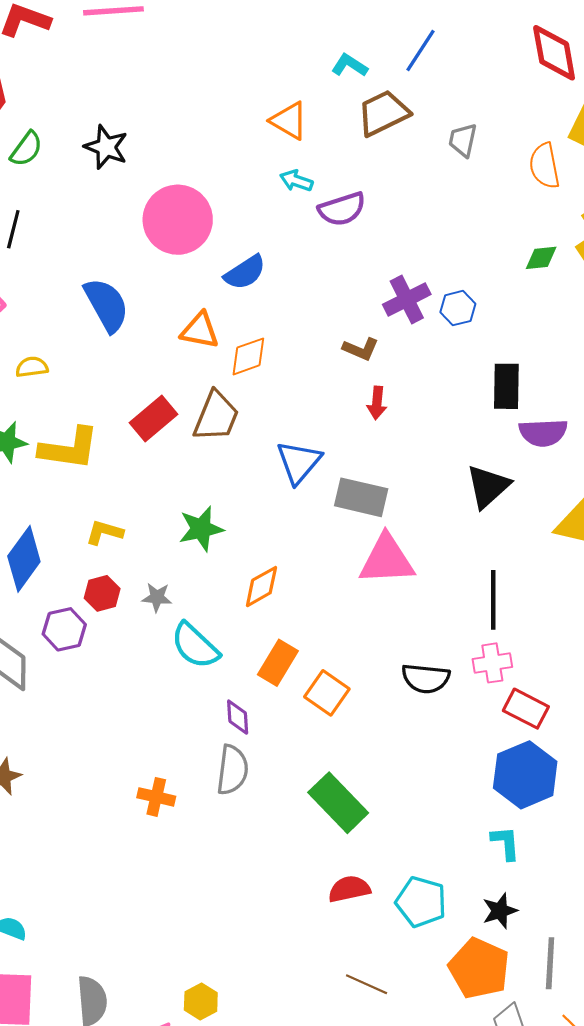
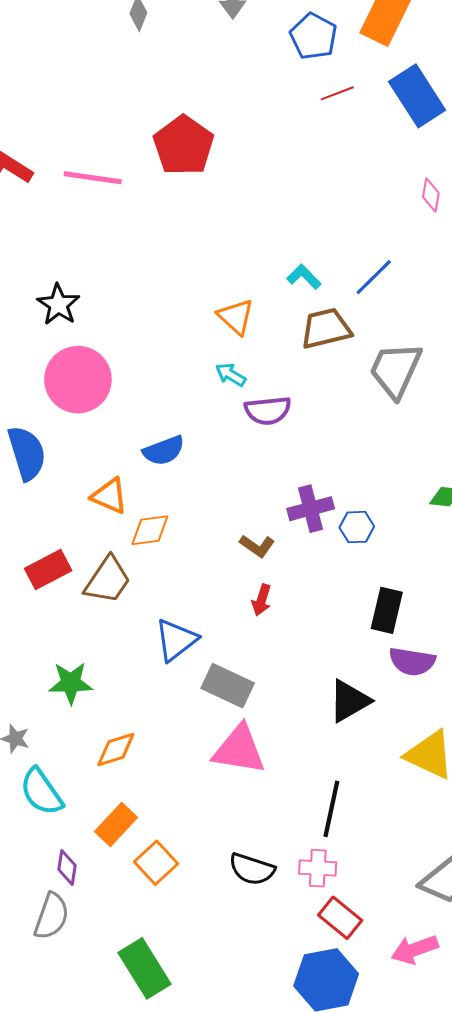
gray trapezoid: (463, 140) -> (395, 370), size x1.8
pink circle: (178, 220) -> (78, 380), moved

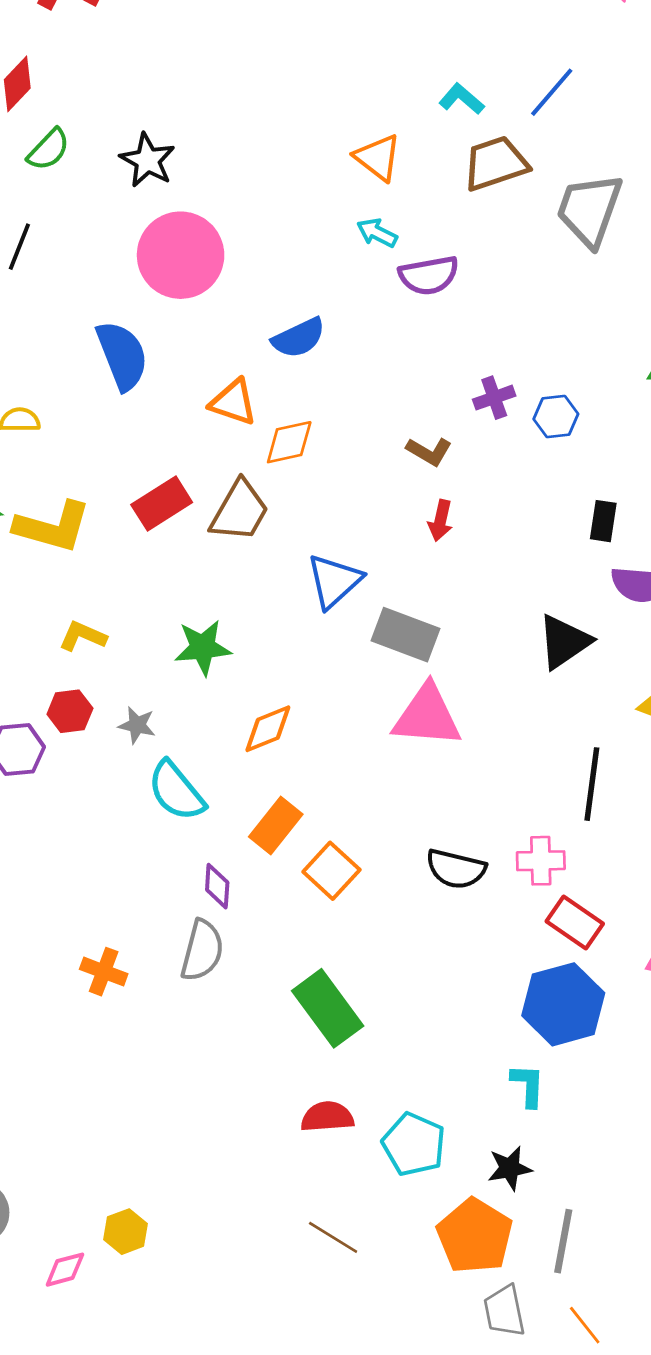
purple cross: (311, 509) -> (494, 398), size x0.7
black rectangle: (387, 610) -> (603, 521), size x0.7
black line: (331, 809) -> (592, 784), moved

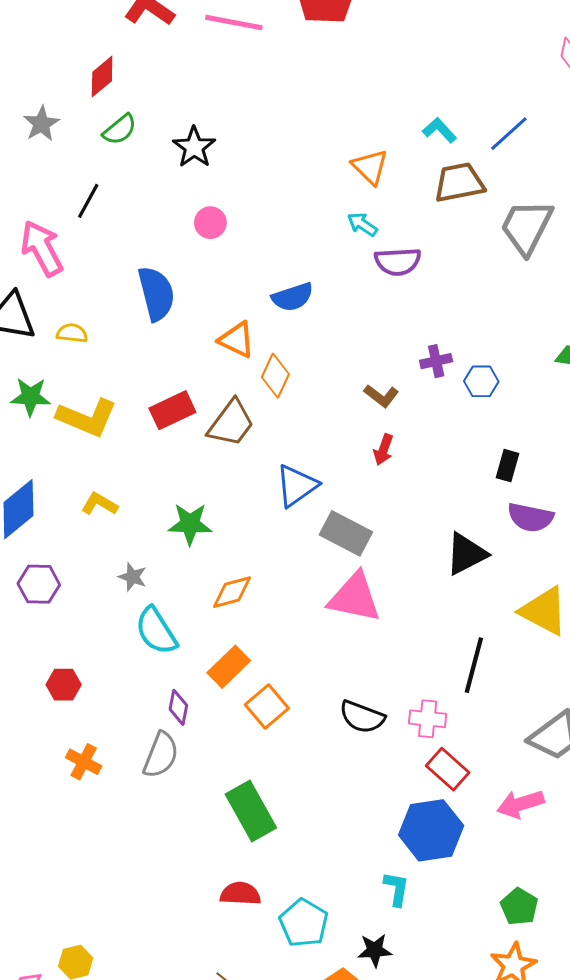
pink circle: (181, 255) -> (210, 223), size x0.5
orange diamond: (289, 442) -> (275, 376), turned -60
red hexagon: (70, 711) -> (64, 685), moved

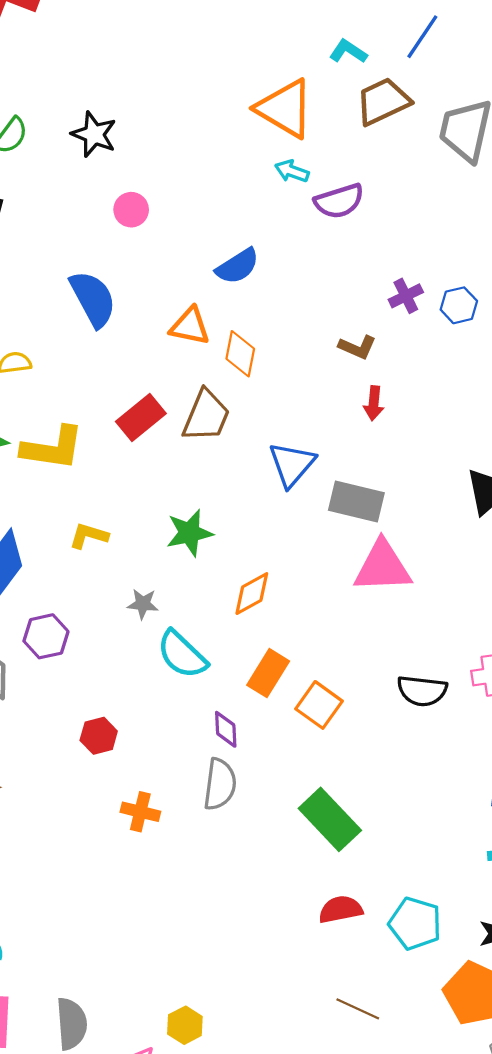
orange triangle: (370, 167) -> (285, 109), size x1.5

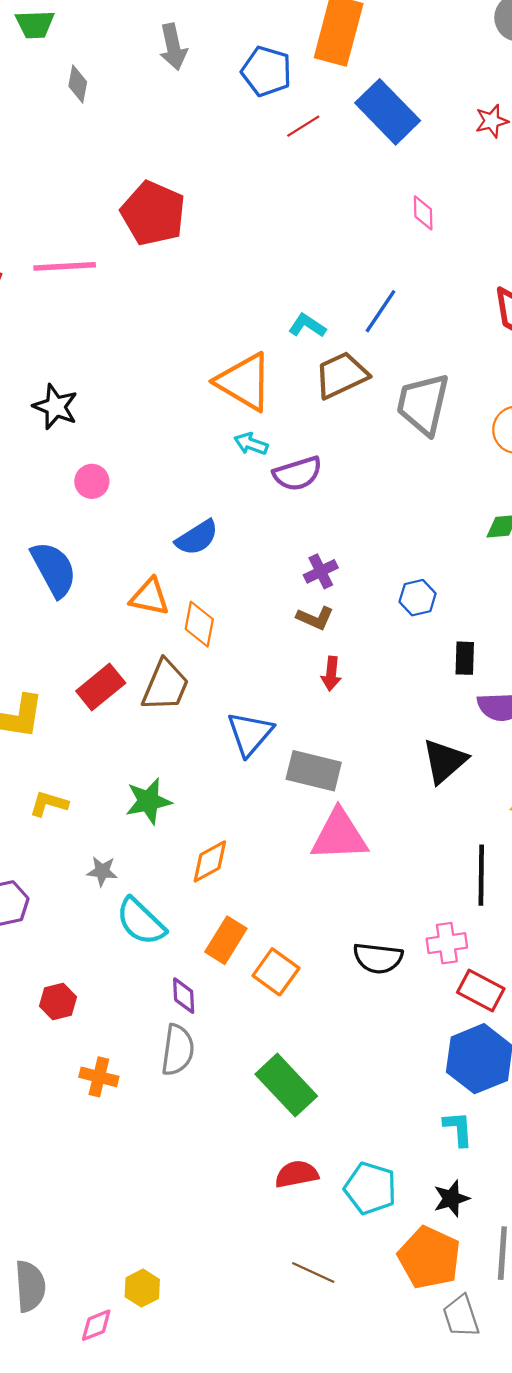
purple cross: (406, 296) -> (321, 571), moved
blue hexagon: (459, 305) -> (418, 598), moved

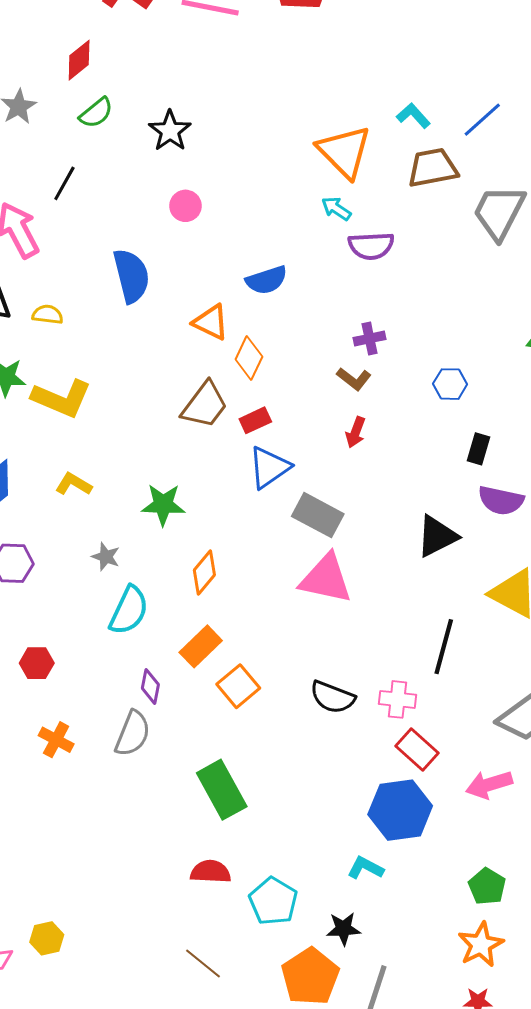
red rectangle: (101, 687) -> (255, 420), moved, size x0.7
orange diamond: (210, 861) -> (204, 572), turned -36
cyan semicircle: (141, 922) -> (129, 610), turned -123
cyan L-shape: (458, 1129) -> (365, 868), turned -72

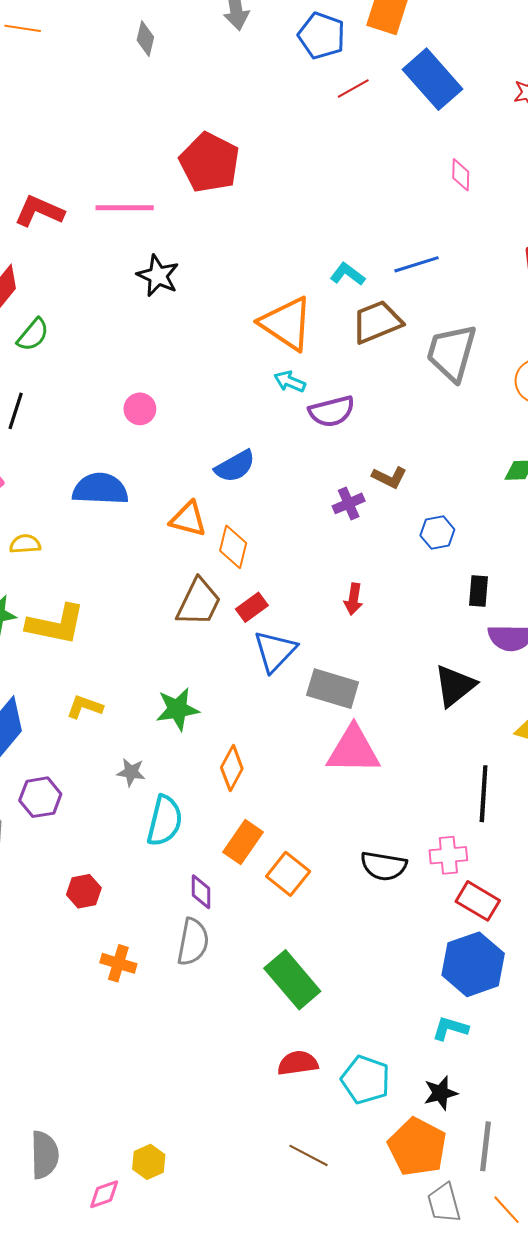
blue line: (482, 120) -> (416, 264), turned 36
black star: (170, 131) -> (158, 276), moved
blue semicircle: (131, 276) -> (100, 489), turned -62
brown L-shape: (354, 379) -> (389, 477), moved

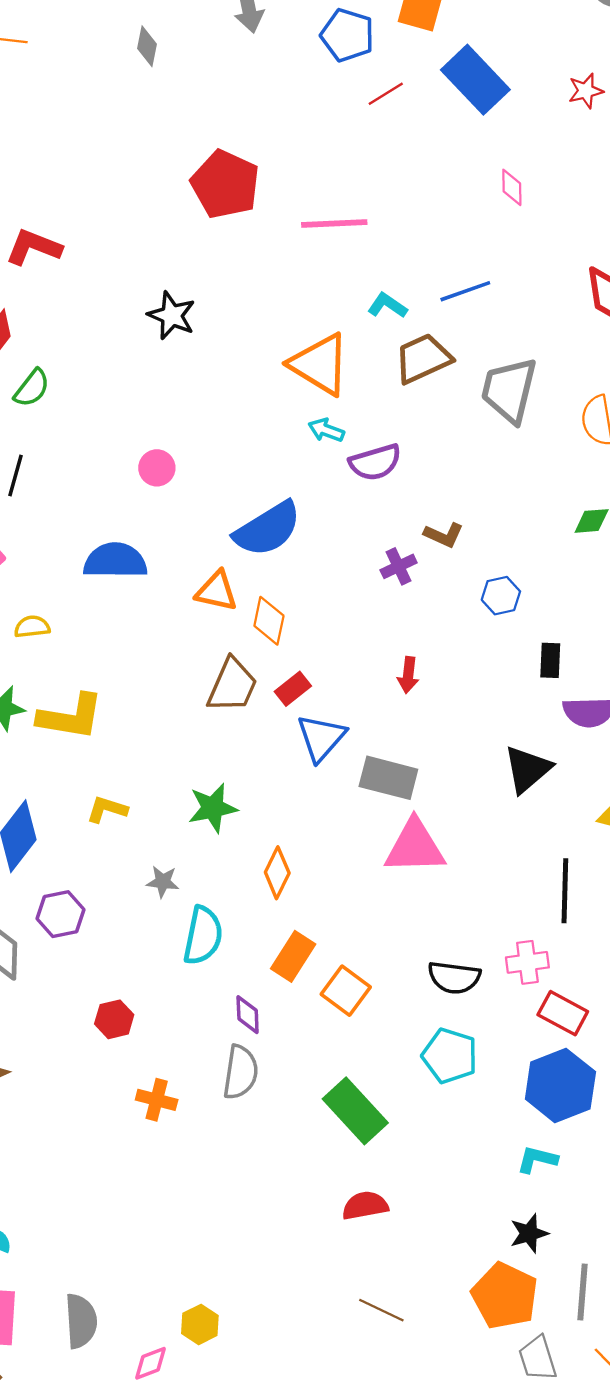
pink line: (125, 208) -> (334, 223), moved
blue semicircle: (235, 466) -> (268, 529), size x1.5
cyan pentagon: (366, 1080) -> (450, 1056), moved

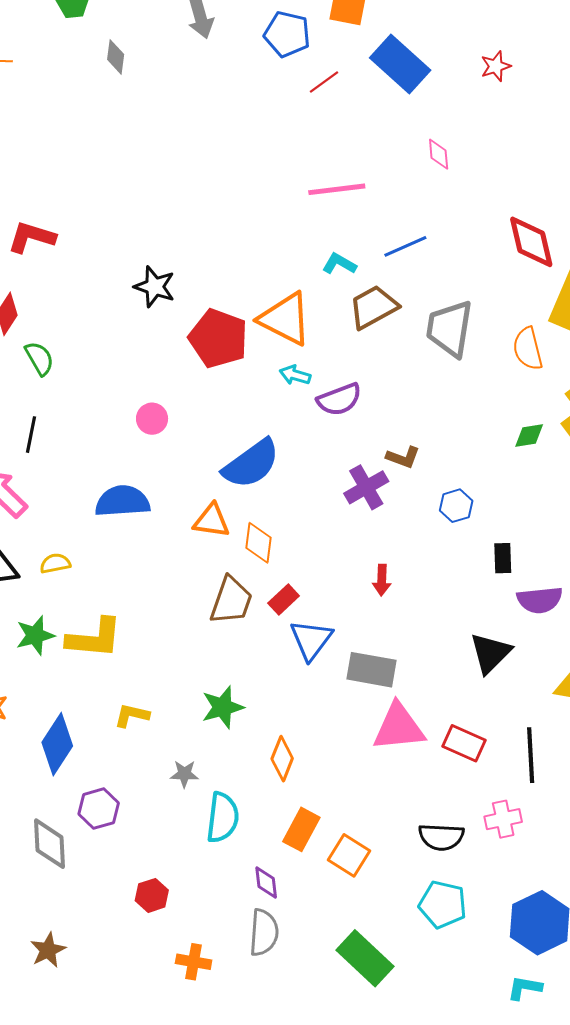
red pentagon: (225, 184) -> (218, 338), moved
pink line: (334, 223) -> (337, 189), moved
green semicircle: (32, 388) -> (39, 358), turned -63
purple cross: (399, 566) -> (366, 487), size x1.4
red rectangle: (563, 1013) -> (464, 743), moved

